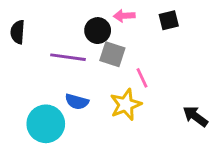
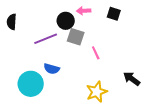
black square: (169, 20) -> (114, 14), turned 32
purple line: (68, 57) -> (46, 39), turned -30
yellow star: (126, 105) -> (97, 92), moved

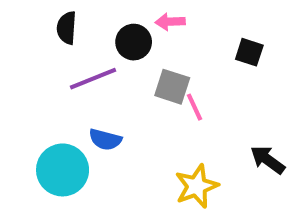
black square: (114, 14) -> (249, 52), moved
black semicircle: (12, 22) -> (67, 28), moved
gray square: (76, 37) -> (172, 87), moved

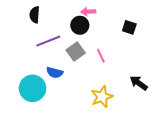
black circle: (134, 42) -> (80, 25), moved
gray square: (172, 87) -> (76, 52), moved, turned 36

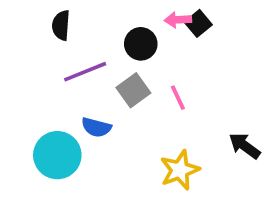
pink arrow: (88, 12) -> (178, 20), moved
black square: (129, 27) -> (198, 23), moved, turned 32

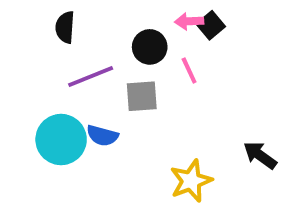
gray square: (133, 90) -> (142, 96), turned 32
pink line: (178, 98) -> (189, 71), moved
cyan circle: (57, 155) -> (61, 140), moved

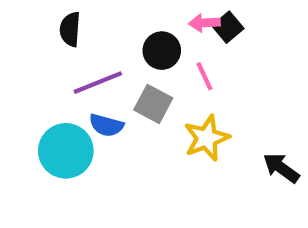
gray square: (142, 96) -> (153, 104), turned 32
blue semicircle: (102, 136) -> (106, 125), moved
yellow star: (191, 181) -> (207, 138), moved

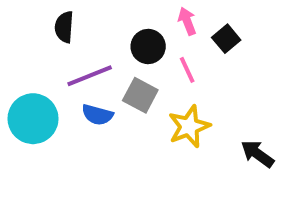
pink arrow: (204, 23) -> (187, 21), turned 72
black square: (228, 27) -> (226, 39), moved
cyan circle: (66, 151) -> (33, 119), moved

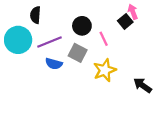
pink arrow: (187, 21) -> (133, 12), moved
cyan circle: (33, 119) -> (18, 40), moved

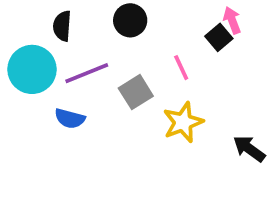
black circle: (82, 26) -> (130, 20), moved
gray square: (78, 53) -> (136, 92), turned 30
blue semicircle: (54, 64) -> (70, 119), moved

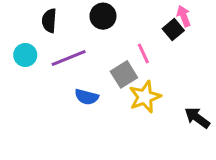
cyan circle: (32, 69) -> (25, 55), size x0.6
gray square: (136, 92) -> (124, 74), moved
blue semicircle: (70, 119) -> (87, 97), moved

